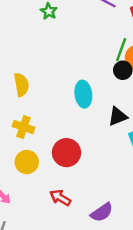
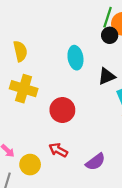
yellow cross: (24, 127) -> (24, 89), size x1.4
yellow circle: (27, 162) -> (30, 165), moved

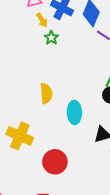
yellow semicircle: (20, 51) -> (46, 93), moved

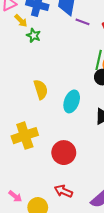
cyan ellipse: (74, 112) -> (72, 101), turned 35
yellow cross: (20, 136) -> (25, 136), turned -30

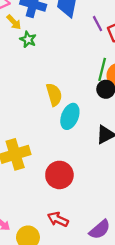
purple line: (82, 22) -> (98, 24), moved, turned 40
yellow semicircle: (41, 89) -> (54, 95), moved

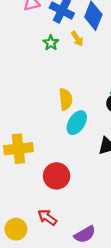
yellow arrow: (14, 22) -> (77, 39), moved

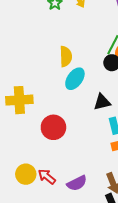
red arrow: (47, 217) -> (47, 177), moved
yellow circle: (16, 229) -> (26, 174), moved

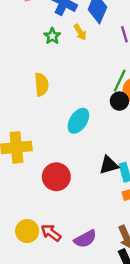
yellow semicircle: (66, 56) -> (41, 85), moved
black triangle: (102, 102) -> (109, 165), moved

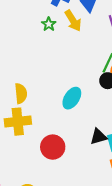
yellow arrow: (80, 32) -> (73, 21), size x1.5
yellow semicircle: (41, 85) -> (21, 93), moved

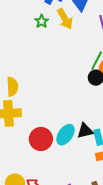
cyan ellipse: (72, 98) -> (65, 135), moved

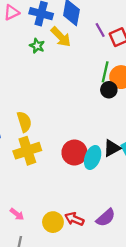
red circle: (41, 139) -> (74, 153), moved

